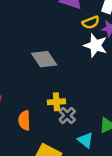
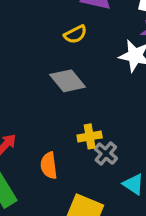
yellow semicircle: (91, 22) -> (75, 34), moved

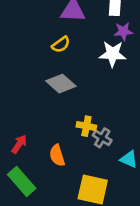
yellow cross: (90, 136) -> (86, 126), turned 30

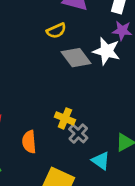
gray diamond: (61, 84) -> (76, 58), moved

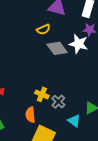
yellow cross: (65, 118) -> (42, 94), moved
orange semicircle: (29, 142) -> (30, 115), moved

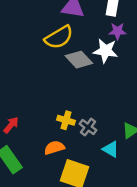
yellow semicircle: (43, 29) -> (59, 37), size x1.6
orange semicircle: (30, 115) -> (54, 148), turned 84

